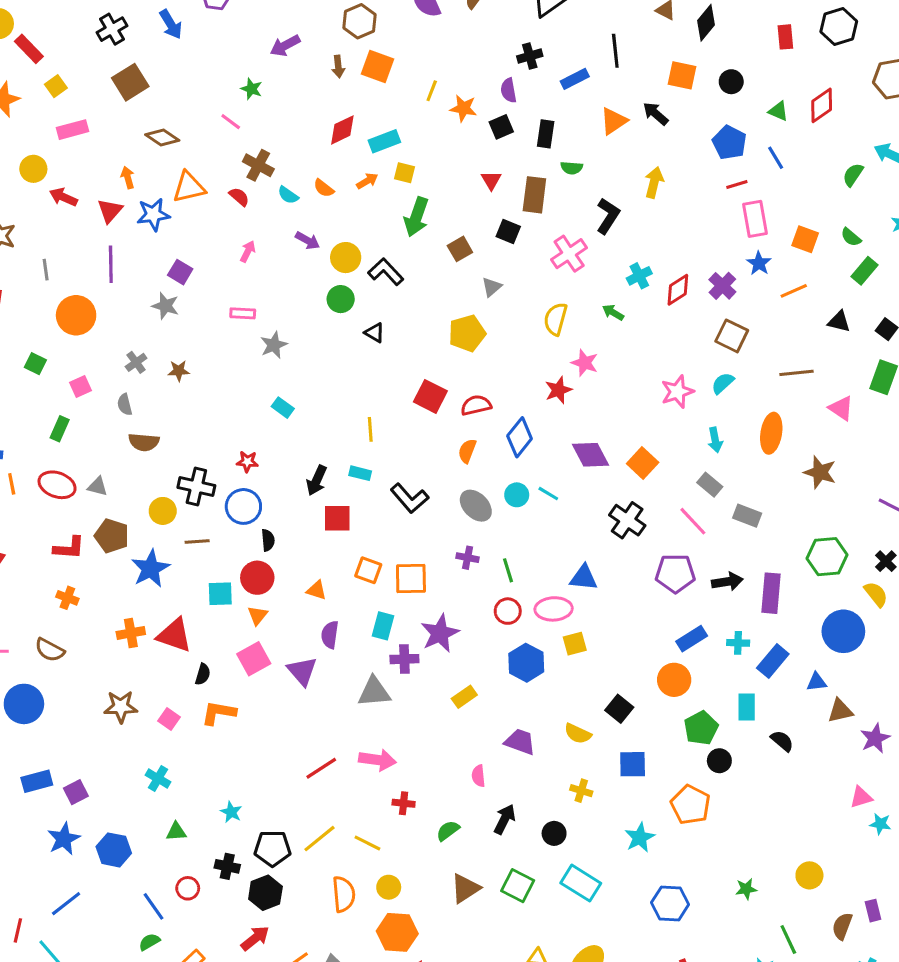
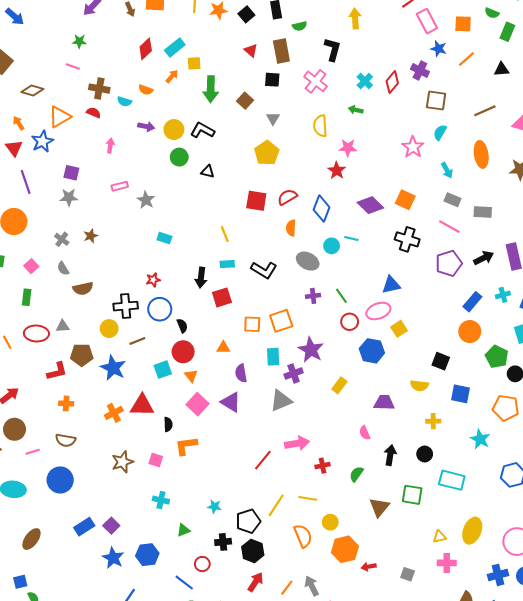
blue square: (633, 764) -> (461, 394), turned 30

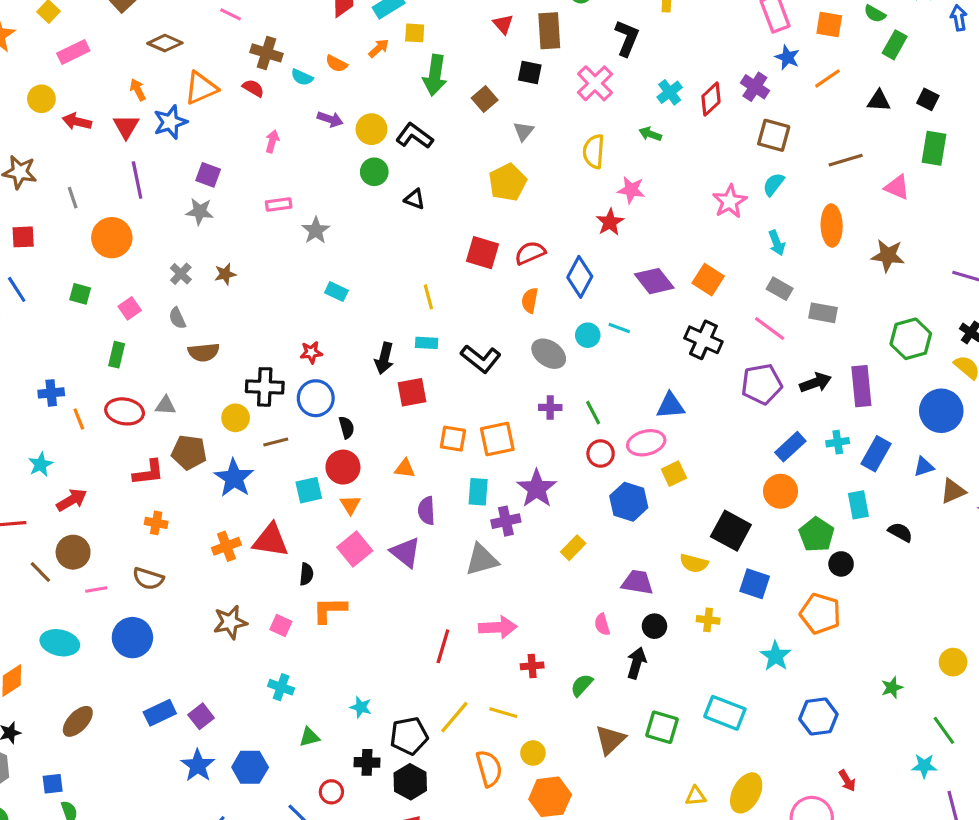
black square: (441, 361) -> (731, 531), size x1.4
black circle: (425, 454) -> (654, 626), moved
red line: (263, 460) -> (443, 646), turned -30

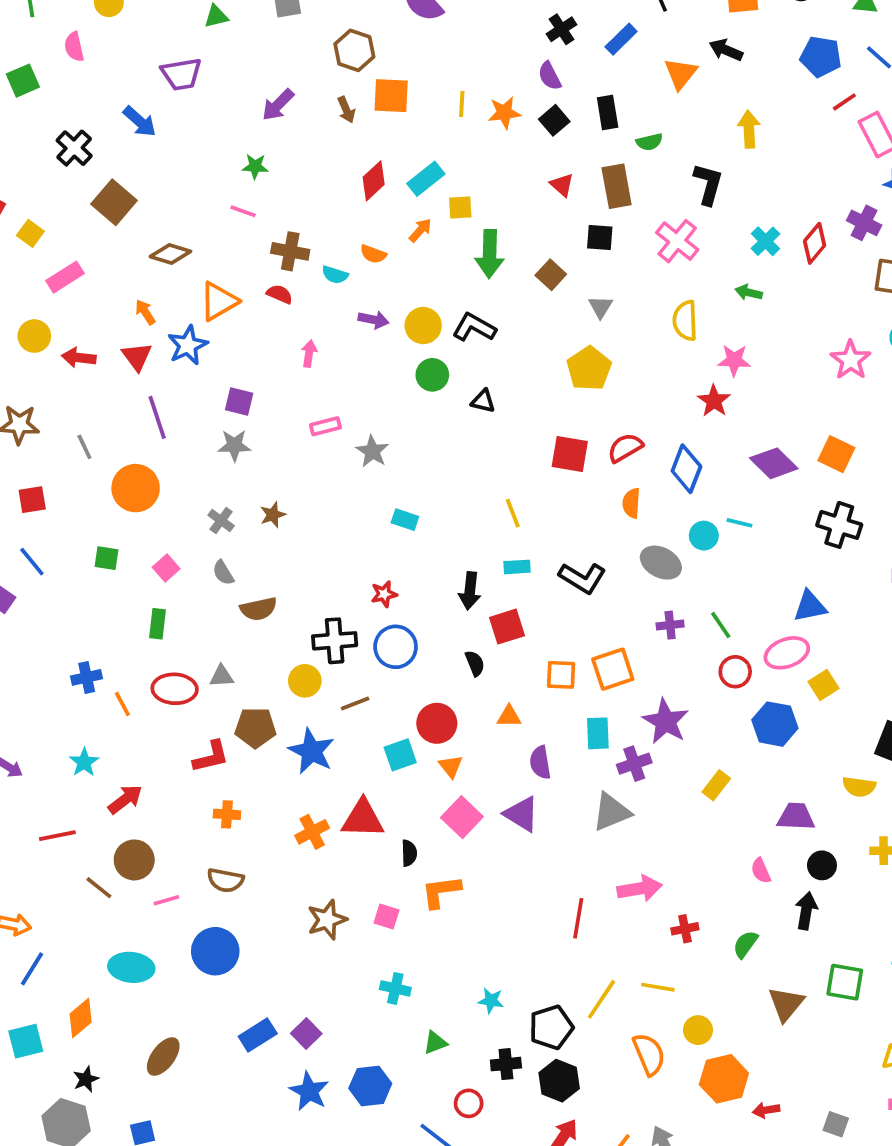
black semicircle: (347, 427) -> (475, 663), moved

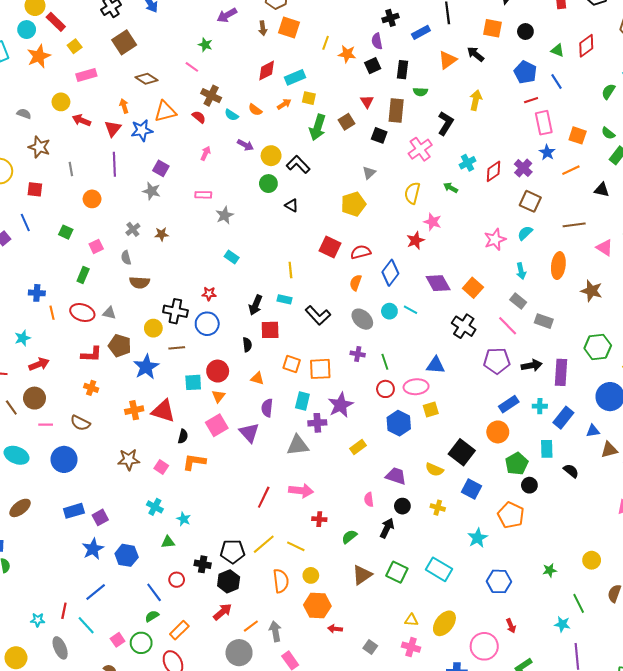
brown square: (551, 275) -> (347, 122), moved
orange circle: (136, 488) -> (92, 199), size x0.7
cyan star: (491, 1001) -> (184, 519), moved

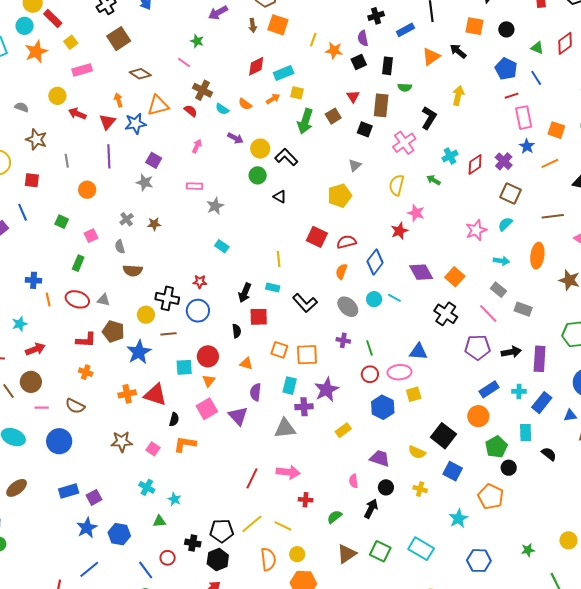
cyan arrow: (521, 271) -> (501, 261), turned -70

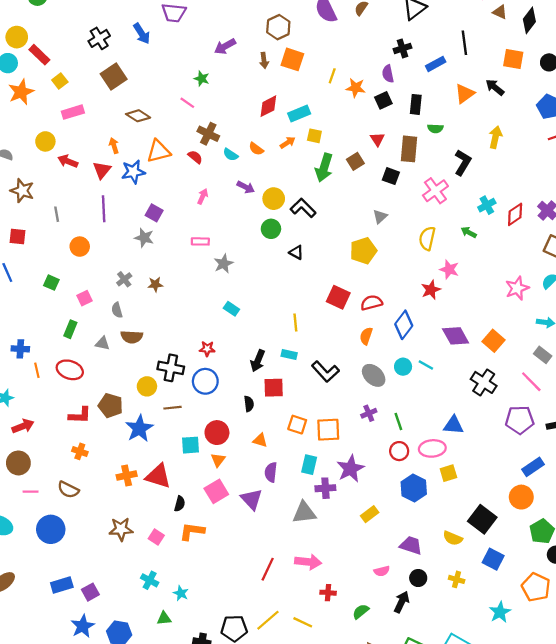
gray triangle: (104, 300) -> (103, 343), moved
purple cross: (343, 340) -> (369, 413), turned -32
pink semicircle: (354, 481) -> (382, 571), turned -96

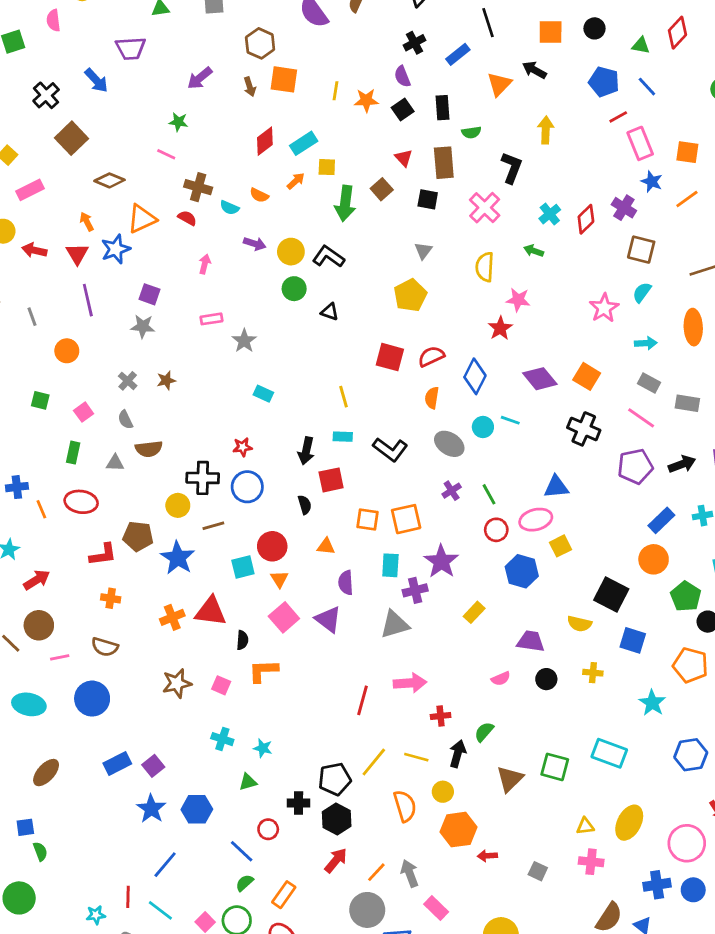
black arrow: (402, 602) -> (458, 754), moved

